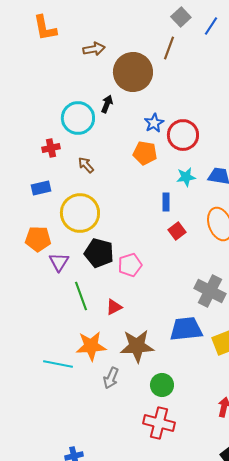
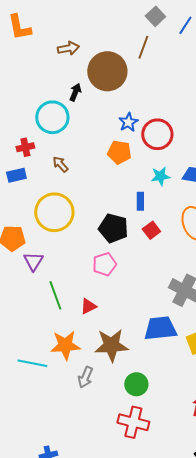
black arrow: (107, 104) -> (75, 92), moved
blue rectangle: (41, 188) -> (16, 175), moved
black pentagon: (99, 253) -> (113, 228), moved

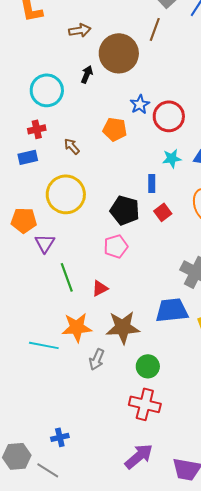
cyan circle: (52, 117) -> (47, 90), moved
orange pentagon: (119, 152) -> (115, 129), moved

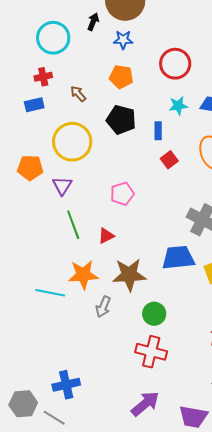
blue star: (140, 104) -> (123, 40), moved, turned 30
black pentagon: (125, 210) -> (121, 120), moved
purple triangle: (45, 243) -> (62, 186), moved
blue cross: (60, 437) -> (66, 385), size x1.5

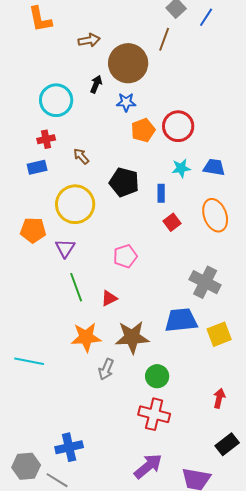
orange pentagon: (121, 77) -> (143, 130), moved, turned -30
cyan line: (50, 293) -> (29, 361), moved

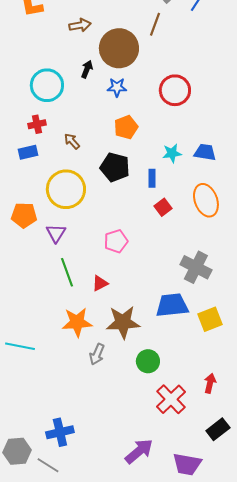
red circle: (178, 126) -> (175, 90), moved
orange pentagon: (143, 130) -> (126, 127), moved
red cross: (154, 414) -> (171, 399), moved, turned 32

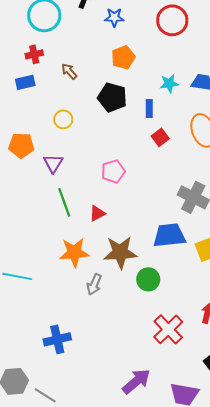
yellow circle: (66, 189) -> (63, 119), size x0.5
green circle: (148, 361) -> (148, 279), moved
blue cross: (60, 432) -> (57, 339), moved

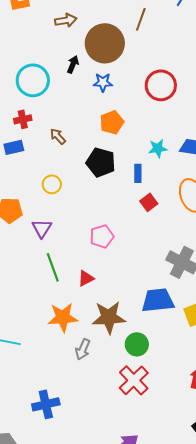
red cross: (168, 329) -> (134, 380), moved

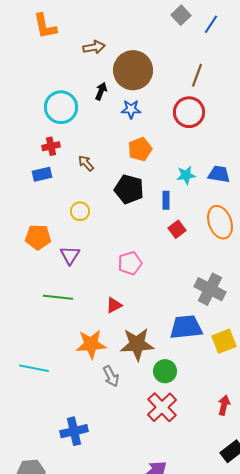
brown line: (141, 19) -> (197, 75), moved
green line: (53, 267) -> (58, 297), moved, turned -64
gray arrow: (83, 349) -> (111, 376), turned -50

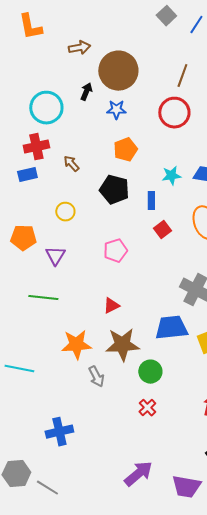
red cross: (51, 146) -> (36, 147), size x1.4
pink pentagon: (130, 263) -> (115, 251), moved
red triangle: (114, 305) -> (111, 306), moved
red cross: (162, 407) -> (147, 408), size x0.6

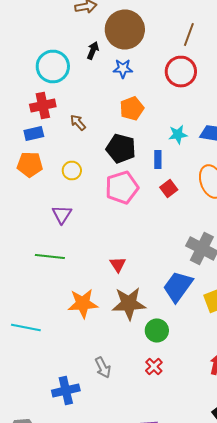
orange pentagon: (23, 238) -> (30, 164), moved
pink pentagon: (115, 251) -> (122, 188), moved, size x1.4
red triangle: (111, 306) -> (118, 264), turned -36
blue trapezoid: (171, 328) -> (178, 286), turned -48
gray arrow: (96, 377) -> (103, 368), moved

